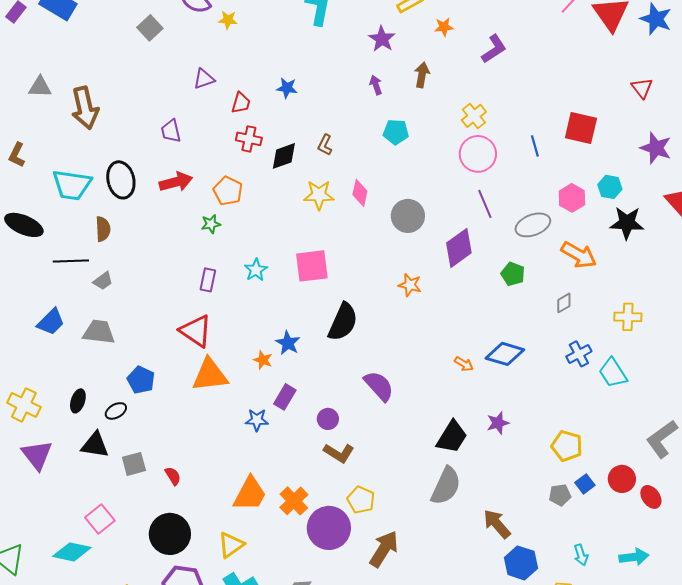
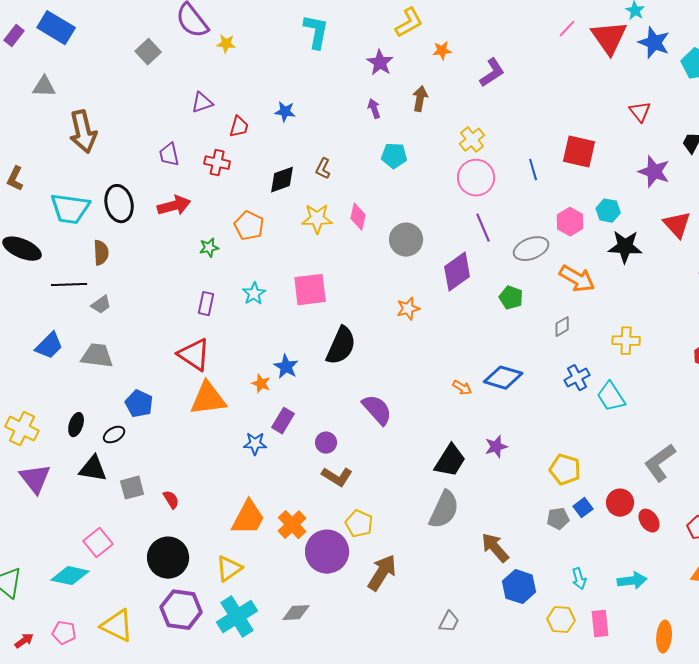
gray triangle: (40, 87) -> (44, 87), moved
red cross: (249, 139) -> (217, 163), moved
orange pentagon: (228, 191) -> (249, 226), moved
orange star: (410, 285) -> (408, 309), turned -30

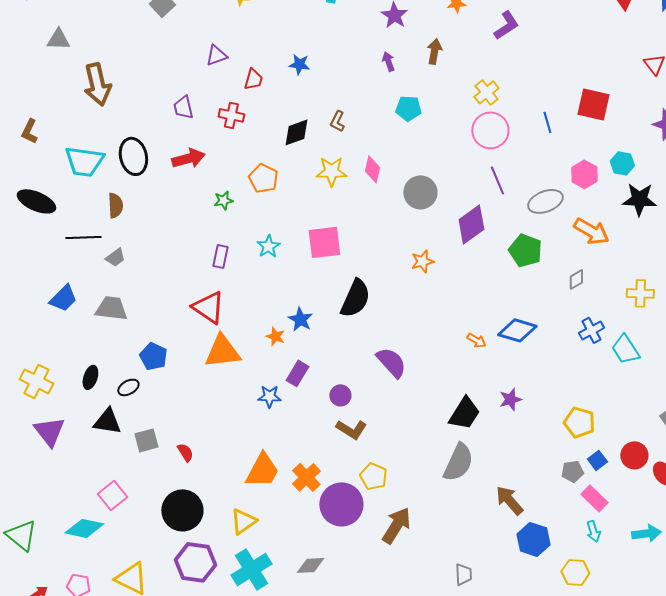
green pentagon: (511, 298) -> (525, 250), size x1.4
gray trapezoid: (449, 622) -> (463, 574), turned -30
pink rectangle: (600, 624) -> (594, 498), moved, turned -40

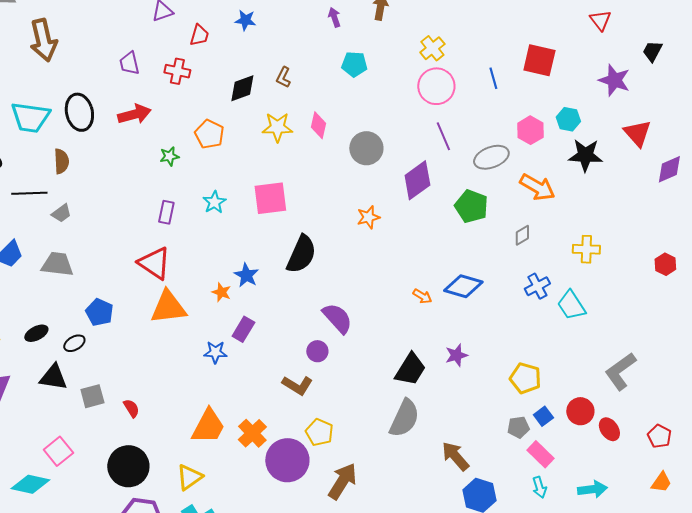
black ellipse: (90, 377) -> (36, 333), turned 45
purple circle: (340, 395) -> (317, 351), moved

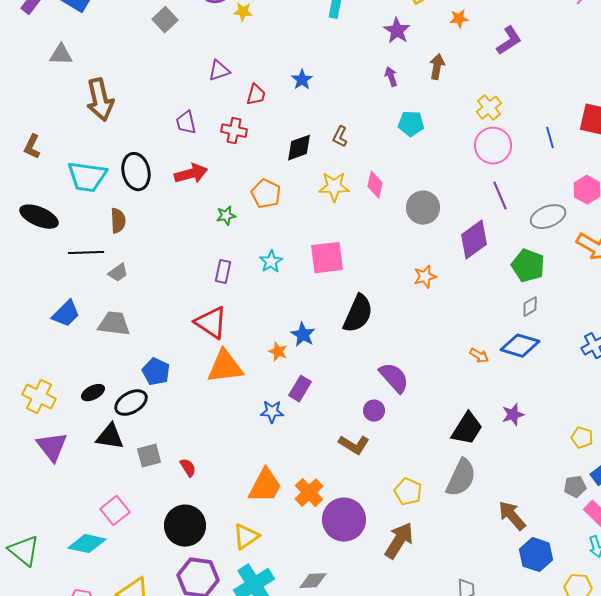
blue star: (245, 20) -> (302, 80), turned 30
gray diamond: (522, 235) -> (530, 307), moved
black ellipse: (74, 343) -> (131, 403), size x1.5
yellow pentagon: (525, 378) -> (582, 438), size x0.7
yellow pentagon: (319, 432) -> (408, 492), moved

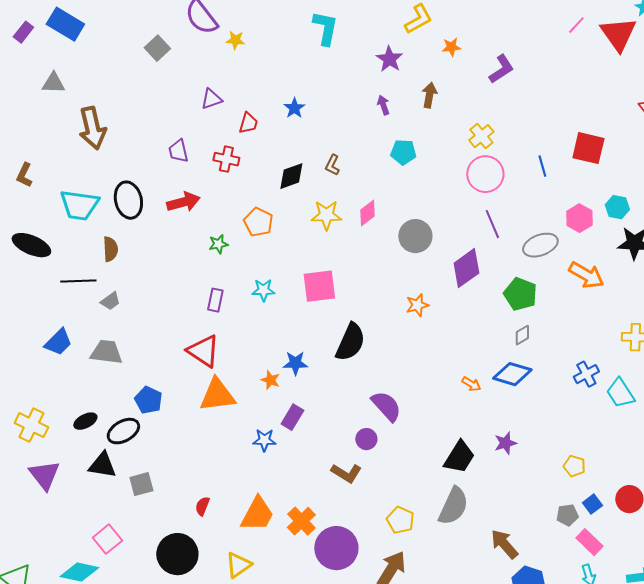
pink diamond: (375, 185) -> (367, 213), turned 40
cyan star: (271, 262) -> (263, 290), turned 30
blue star: (303, 335) -> (295, 363), turned -30
red semicircle: (188, 468) -> (202, 506), moved, turned -126

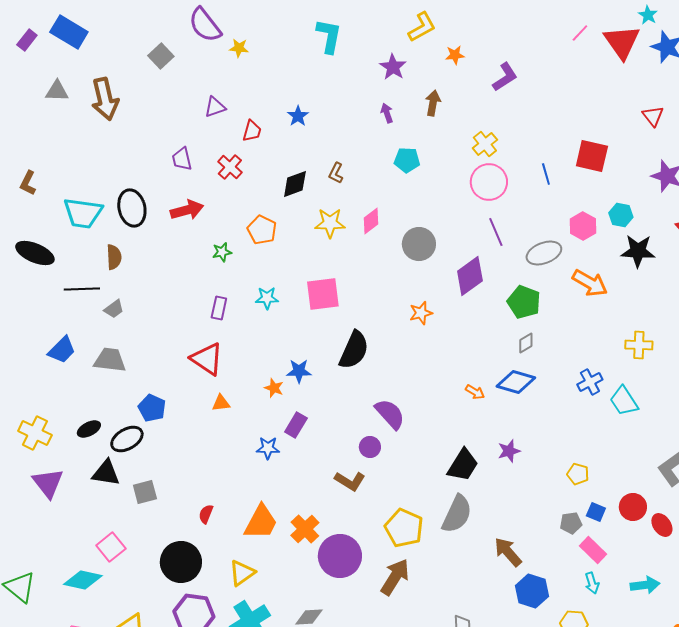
brown arrow: (92, 128) -> (105, 99), moved
red cross: (226, 159) -> (230, 167), turned 30
orange triangle: (217, 395) -> (221, 403), size x0.5
blue square: (592, 504) -> (596, 512), turned -30
yellow pentagon: (400, 520) -> (404, 528), size x1.4

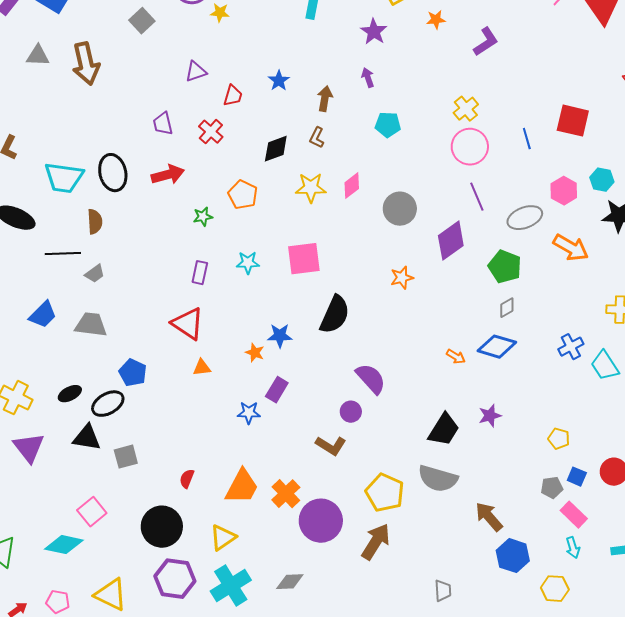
brown arrow: (433, 103) -> (325, 99), moved
gray semicircle: (457, 514) -> (438, 479), turned 81

